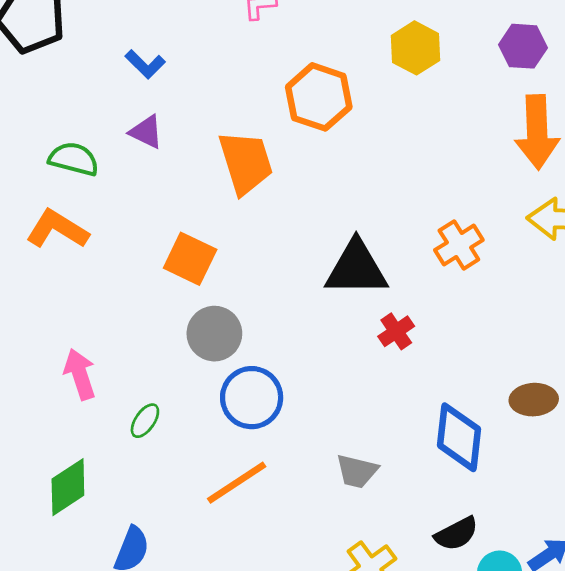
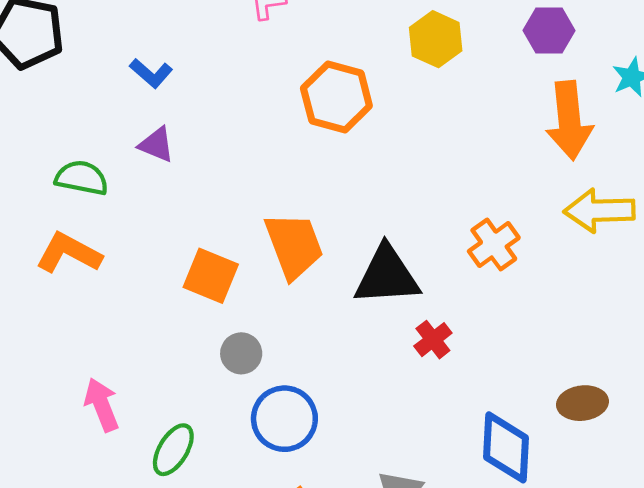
orange trapezoid: (246, 163) -> (294, 246), moved
gray circle: (214, 334) -> (241, 353), size x0.7
green ellipse: (145, 421) -> (173, 450), size x1.4

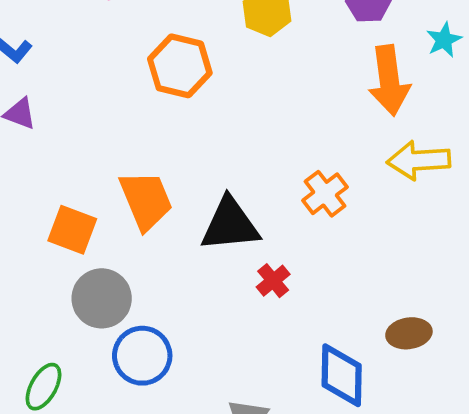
gray circle: (241, 353) -> (102, 298), size x1.6

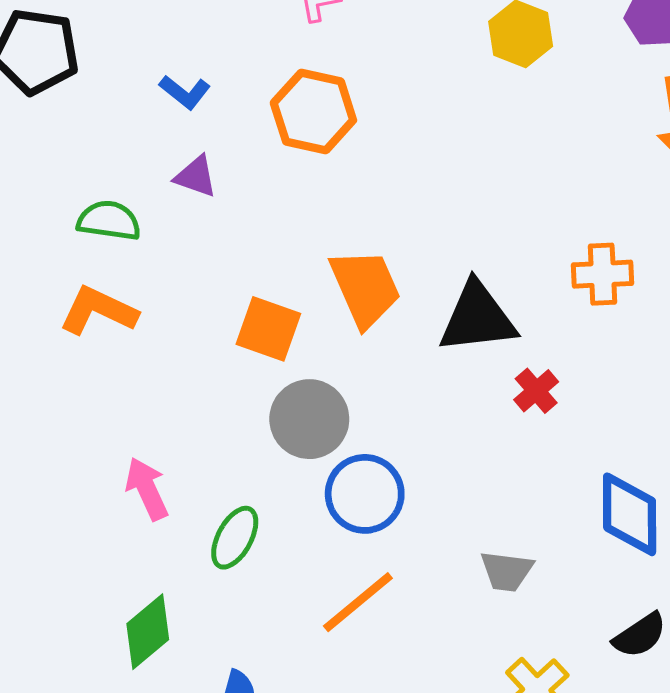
orange hexagon: (180, 66) -> (313, 112), moved
orange cross: (325, 194) -> (602, 274), turned 36

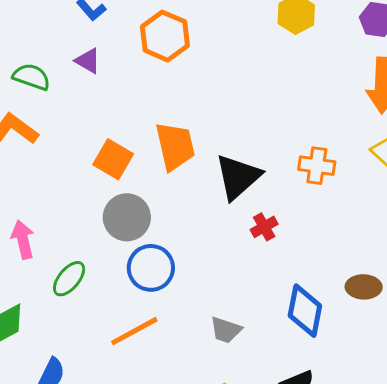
black triangle: (477, 318) -> (238, 177), turned -46

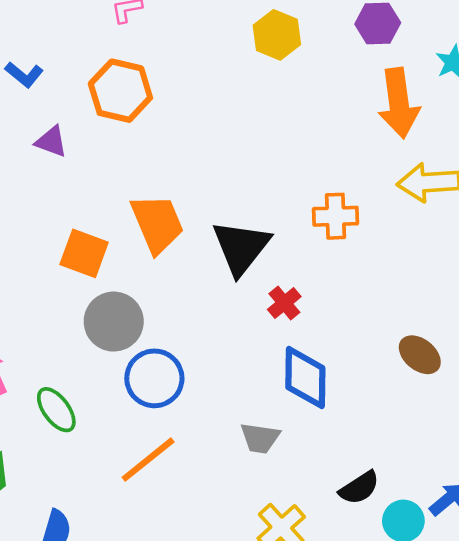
purple triangle: (88, 61) -> (51, 142), moved
green ellipse: (69, 279) -> (56, 410), turned -66
brown ellipse: (364, 287) -> (420, 355), turned 48
blue diamond: (305, 311) -> (305, 378), moved

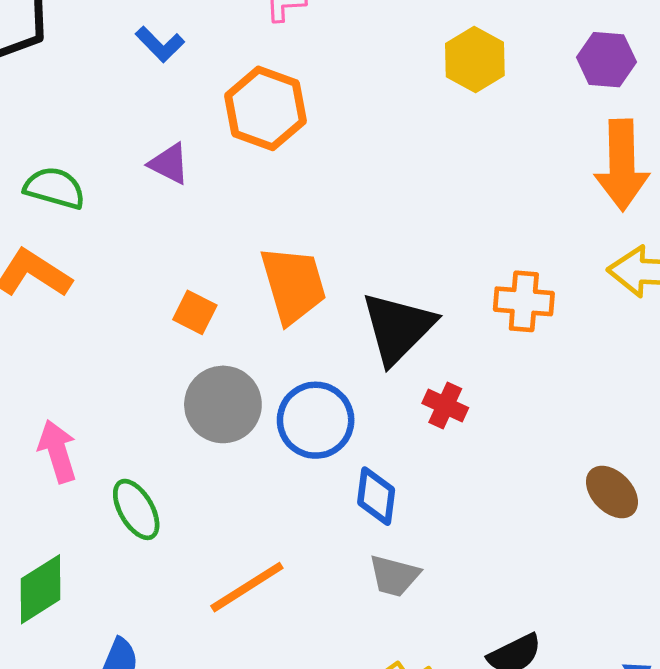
blue L-shape: (24, 75) -> (160, 44), moved
orange square: (84, 253) -> (195, 312), size x0.7
red cross: (284, 303) -> (445, 406), turned -32
blue circle: (154, 378) -> (316, 420), moved
blue diamond: (305, 378) -> (376, 496), moved, size x0.7

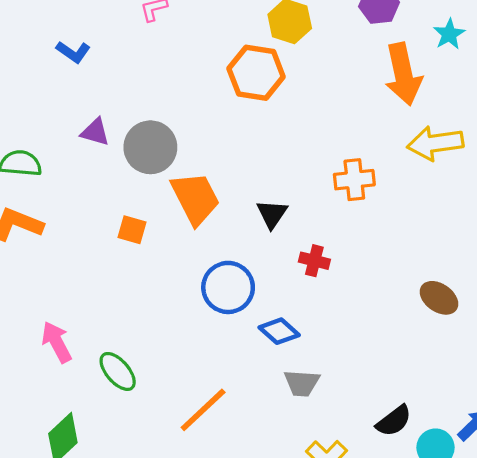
orange hexagon: (266, 108) -> (256, 73), moved
black triangle: (398, 328) -> (272, 214), size x0.6
gray circle: (223, 404) -> (150, 147), moved
blue diamond: (376, 496) -> (279, 331), turned -45

